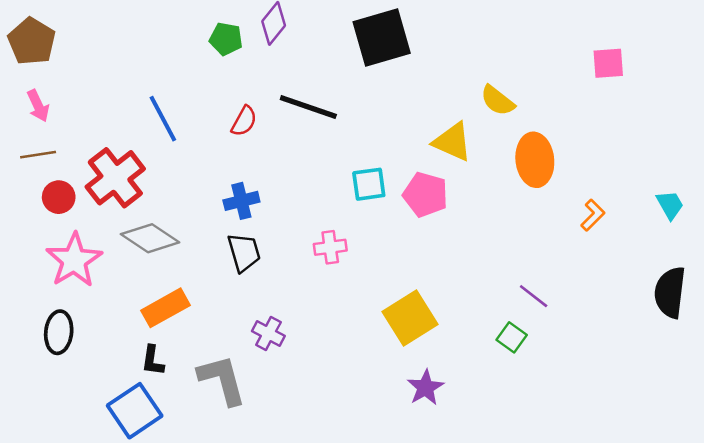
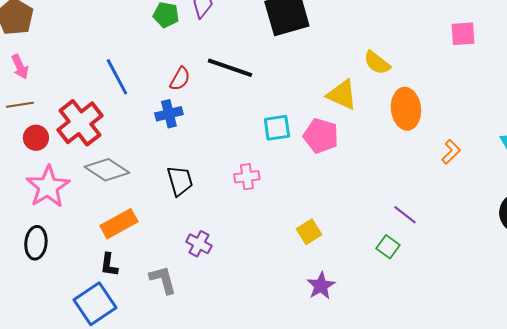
blue cross: (241, 201) -> (169, 114), moved
yellow square: (410, 318) -> (309, 232), size x0.6
gray L-shape: (222, 380) -> (163, 280), size x0.7

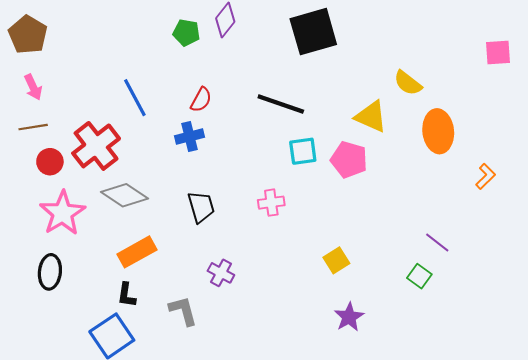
black line: (230, 68) -> (281, 104), moved

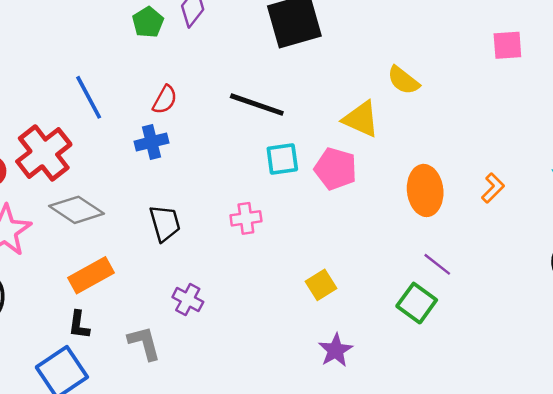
green pentagon: (186, 33) -> (148, 22), turned 30
orange ellipse: (438, 131) -> (425, 190), moved
green square: (419, 276) -> (417, 303), size x1.4

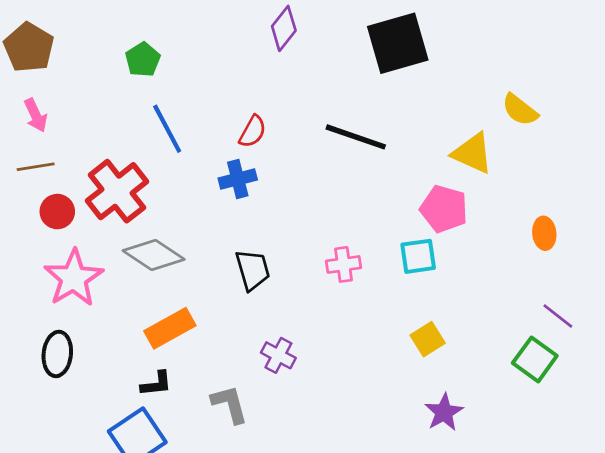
green pentagon: (148, 22) -> (143, 60), moved
cyan square: (282, 159) -> (418, 256), moved
orange ellipse: (425, 190) -> (544, 233), size x0.6
black L-shape: (79, 325) -> (156, 384), turned -104

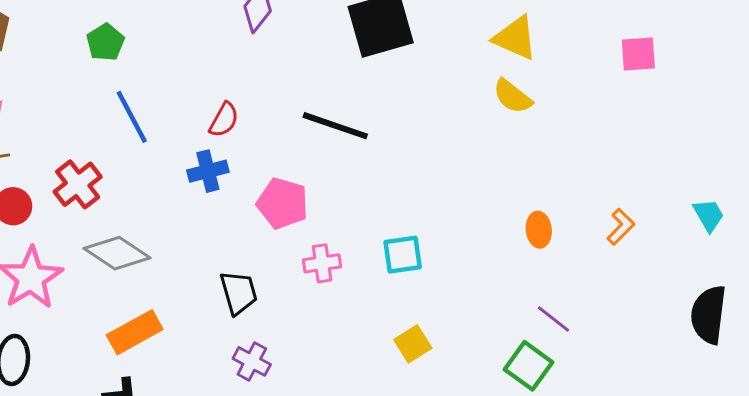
yellow triangle: (472, 153) -> (515, 38), moved
red cross: (117, 191) -> (78, 184), size x0.7
pink pentagon: (444, 209) -> (283, 203), moved
black trapezoid: (253, 270) -> (239, 293), moved

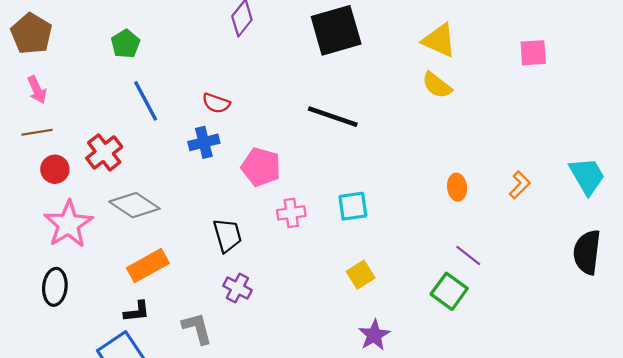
red semicircle: (224, 120) -> (216, 103), turned 80
black line: (335, 126) -> (333, 117), moved
cyan trapezoid: (709, 215) -> (587, 176), size x1.5

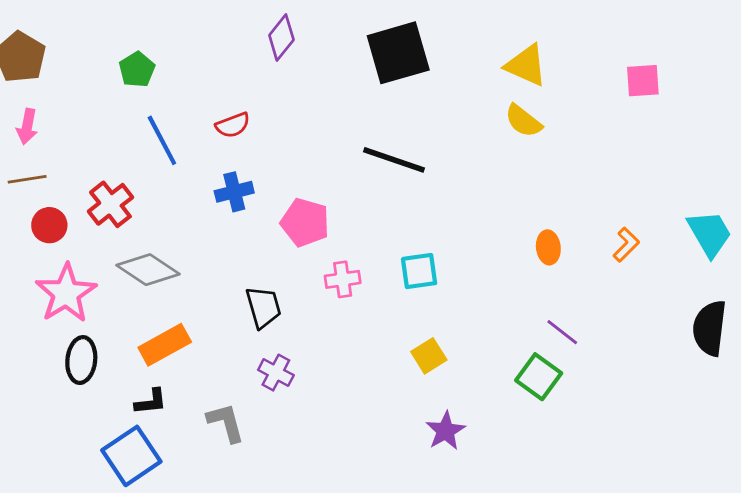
pink arrow: (37, 90) -> (27, 126), turned 36
red semicircle: (216, 103) -> (233, 125), moved, turned -40
black ellipse: (55, 287) -> (81, 360), moved

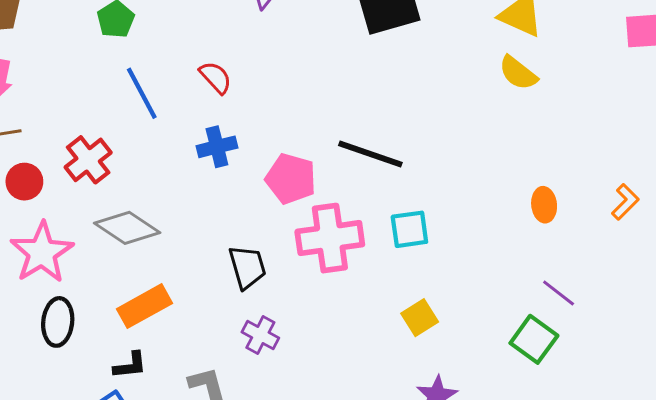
red semicircle: (233, 125) -> (216, 77), turned -112
black line: (394, 160) -> (370, 154), moved
pink cross: (343, 279) -> (330, 238), size x1.8

